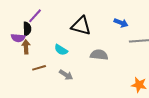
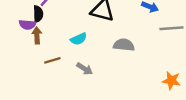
cyan semicircle: (61, 50) -> (79, 39), turned -56

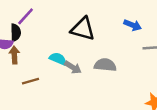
cyan semicircle: (79, 39) -> (58, 59), turned -133
gray arrow: (85, 69) -> (73, 67), moved

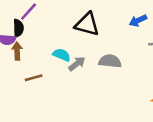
blue arrow: (133, 25) -> (138, 20), turned 133
gray arrow: (73, 67) -> (77, 64), turned -70

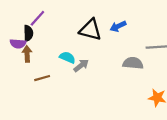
blue arrow: (138, 20) -> (118, 26), moved
gray semicircle: (110, 61) -> (133, 63), moved

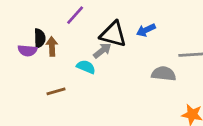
purple line: (37, 18) -> (75, 15), moved
brown arrow: (27, 54) -> (52, 46), moved
gray arrow: (81, 65) -> (102, 51), moved

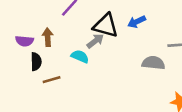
black semicircle: (40, 38) -> (36, 62), moved

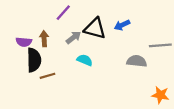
gray arrow: (95, 41) -> (73, 37), moved
cyan semicircle: (80, 56) -> (85, 60), moved
black semicircle: (36, 62) -> (34, 60), size x1.5

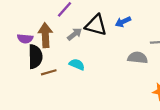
brown arrow: (44, 39) -> (45, 35), size x1.5
cyan semicircle: (85, 60) -> (77, 64), moved

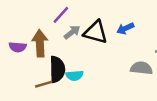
gray arrow: (75, 34) -> (72, 32), moved
black semicircle: (35, 57) -> (57, 69), moved
cyan semicircle: (77, 64) -> (75, 76), turned 152

